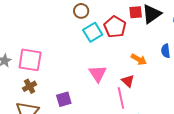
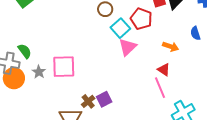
pink triangle: (98, 74) -> (128, 47), moved, turned 30
brown cross: (30, 86) -> (88, 101), moved

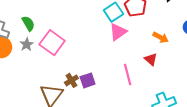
green semicircle: (25, 51) -> (28, 23), moved
pink square: (64, 67) -> (52, 43), turned 30
pink line: (160, 88) -> (128, 74), moved

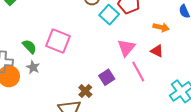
pink triangle: (118, 32) -> (126, 48), moved
pink square: (52, 43) -> (58, 41), moved
purple square: (88, 80) -> (107, 77), moved

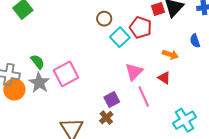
pink square: (58, 41) -> (66, 74), moved, turned 35
gray star: (33, 67) -> (39, 83), size x1.5
brown cross: (85, 91) -> (106, 118), moved

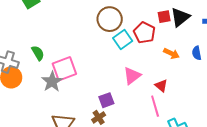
brown circle: (104, 19) -> (110, 19), size x1.6
orange arrow: (170, 55) -> (171, 54), moved
gray star: (39, 83) -> (52, 82), moved
pink line: (144, 96) -> (155, 106), moved

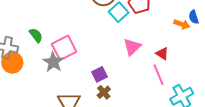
orange arrow: (171, 54) -> (182, 24), moved
purple square: (106, 100) -> (99, 74), moved

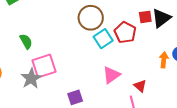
orange arrow: (182, 24) -> (164, 60), turned -112
green semicircle: (36, 35) -> (26, 41), moved

